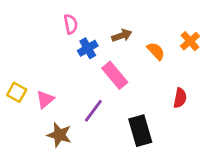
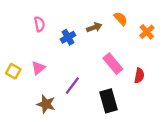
pink semicircle: (71, 24) -> (39, 24), moved
orange semicircle: (156, 51) -> (121, 19), moved
pink rectangle: (115, 75) -> (113, 64), moved
pink triangle: (45, 99) -> (38, 68), moved

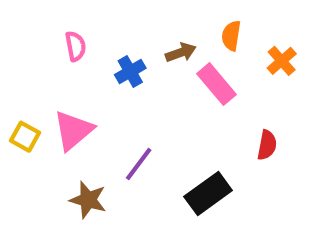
orange semicircle: (121, 19) -> (231, 36), turned -128
pink rectangle: (113, 64) -> (216, 84), moved
pink triangle: (38, 68) -> (73, 130), size x1.5
black rectangle: (109, 101) -> (208, 193), turned 70

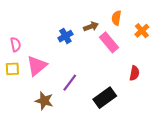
pink semicircle: (75, 46) -> (16, 45), moved
yellow square: (25, 137) -> (12, 69), turned -32

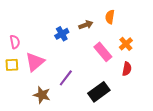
orange cross: (142, 31) -> (126, 44), moved
pink rectangle: (109, 42) -> (103, 52), moved

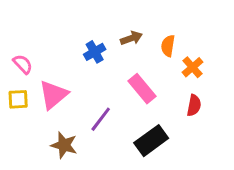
orange semicircle: (110, 17) -> (168, 46), moved
pink semicircle: (15, 42) -> (23, 64), turned -32
pink rectangle: (103, 52) -> (142, 89), moved

